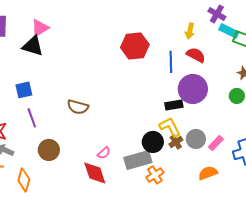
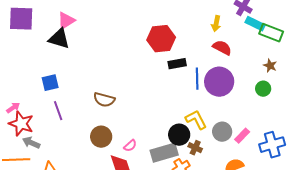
blue line: (171, 62) -> (197, 79), moved
black rectangle: (174, 105) -> (177, 64), moved
brown cross: (176, 142) -> (195, 148), moved, turned -32
brown circle: (49, 150) -> (101, 137), moved

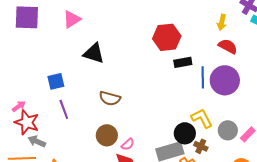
black triangle: (59, 39) -> (94, 53), moved
pink semicircle: (130, 146) -> (128, 144), moved

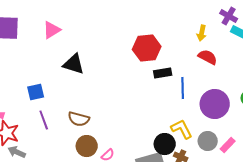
purple circle: (225, 80) -> (215, 104), moved
brown semicircle: (110, 98) -> (79, 119), moved

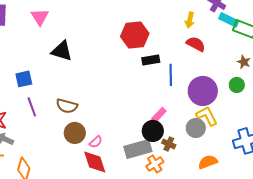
pink triangle: (52, 30) -> (40, 17), turned -30
yellow L-shape: (182, 129) -> (207, 116), moved
pink rectangle: (228, 145) -> (159, 115), moved

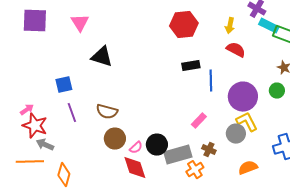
red hexagon: (135, 35) -> (184, 25), moved
black circle: (153, 131) -> (157, 145), moved

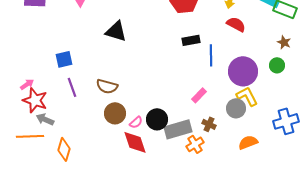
black triangle: (102, 57) -> (116, 31), moved

